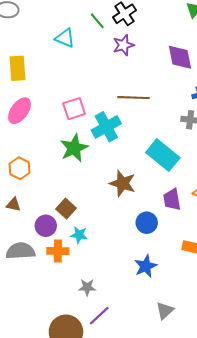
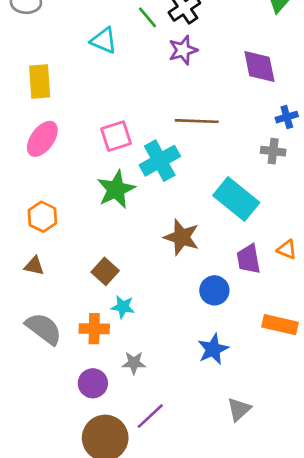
purple circle: (46, 226) -> (93, 383), moved
gray semicircle: (21, 251) -> (44, 329), turned 40
gray star: (87, 287) -> (134, 363), moved

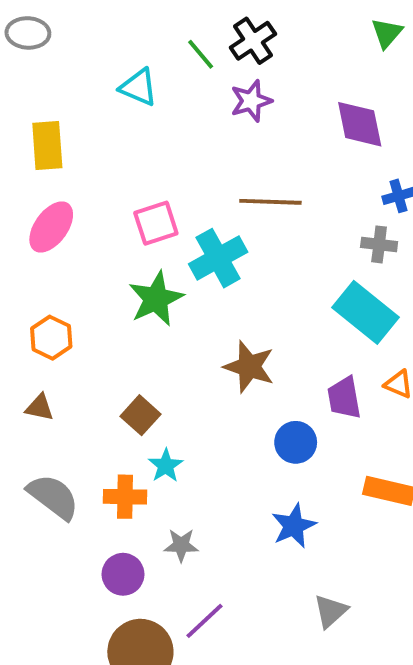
cyan rectangle: (236, 199) -> (366, 312), moved
cyan star: (123, 307) -> (166, 466), turned 30

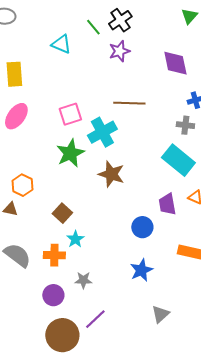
orange hexagon: (51, 338) -> (22, 185), moved
brown star: (249, 367) -> (111, 174), moved

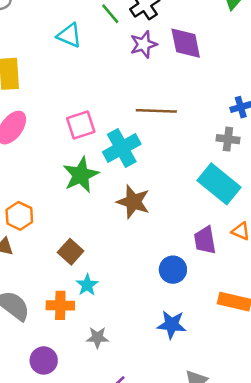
purple diamond: (175, 63) -> (186, 43), moved
blue star: (141, 270) -> (172, 325), turned 30
purple circle: (53, 295) -> (44, 360), moved

